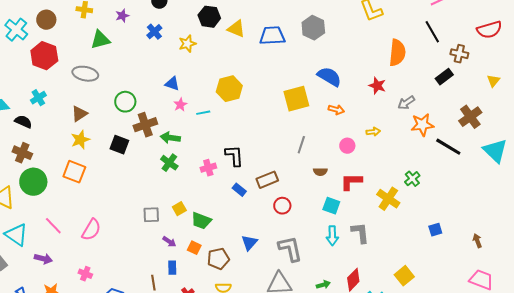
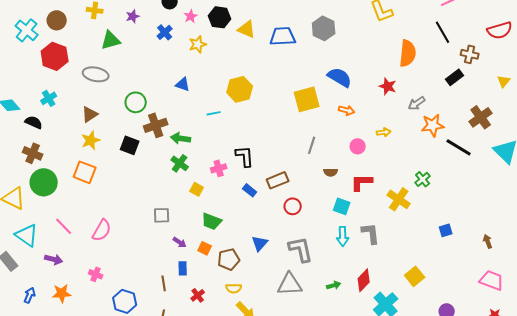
pink star: (180, 105) -> (191, 16), moved
yellow square: (179, 209) -> (197, 189), moved, turned -32

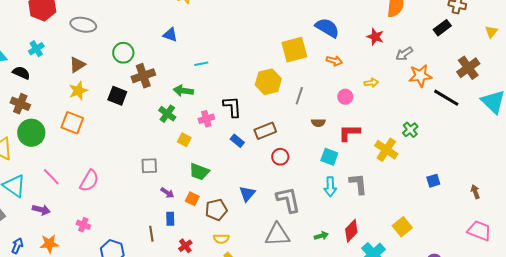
yellow hexagon: (240, 89) -> (268, 82), moved
green arrow: (181, 138) -> (183, 91), moved

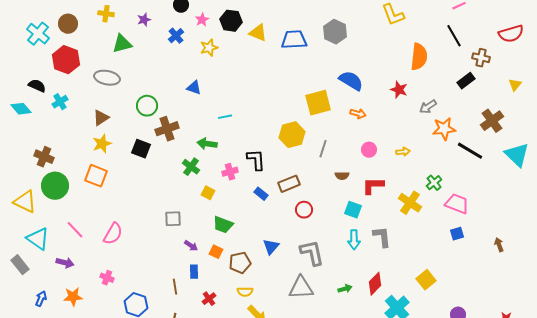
black semicircle: (21, 73) -> (37, 86), moved
yellow arrow: (371, 83) -> (403, 152), moved
pink trapezoid: (479, 231) -> (457, 204), moved

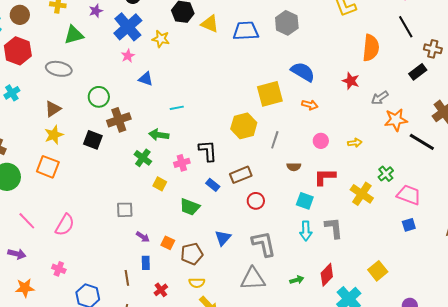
pink star: (202, 20) -> (128, 56), moved
blue cross: (176, 36) -> (128, 27), size x1.8
yellow star: (209, 48) -> (161, 39), turned 30
green trapezoid: (223, 225) -> (190, 207), moved

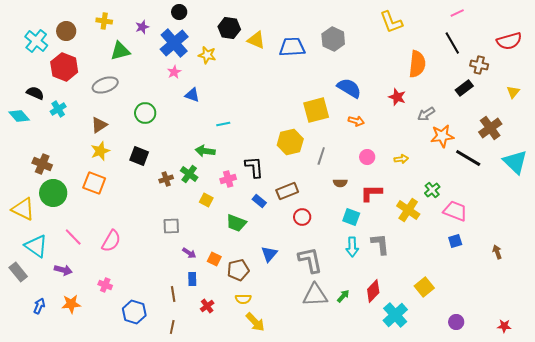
gray ellipse: (59, 69) -> (105, 85), turned -30
brown cross: (119, 120) -> (166, 179), moved, size x0.6
gray triangle: (253, 279) -> (315, 295), moved
green arrow: (297, 280) -> (343, 296), turned -32

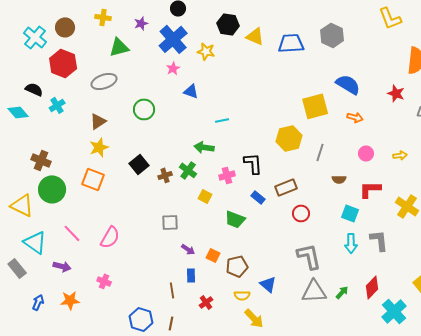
black square: (139, 156) -> (139, 164), moved, turned 30
blue triangle: (269, 254) -> (268, 284), moved, turned -30
blue hexagon: (134, 312) -> (141, 319), moved

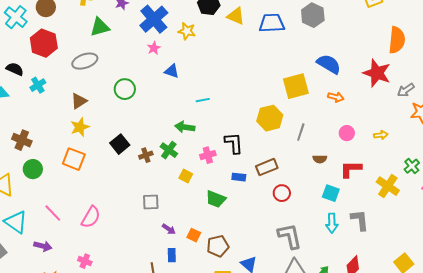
red star: (396, 93) -> (377, 73), size x1.6
green circle: (52, 189) -> (33, 169), size x0.7
blue rectangle: (258, 197) -> (239, 177), turned -32

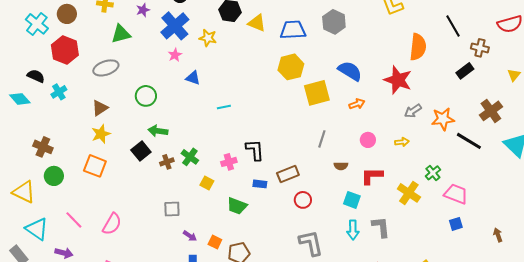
gray arrow: (406, 90) -> (413, 111), moved
orange arrow: (336, 97) -> (357, 104), turned -35
yellow hexagon: (270, 118) -> (291, 67), moved
green arrow: (185, 127) -> (158, 131), moved

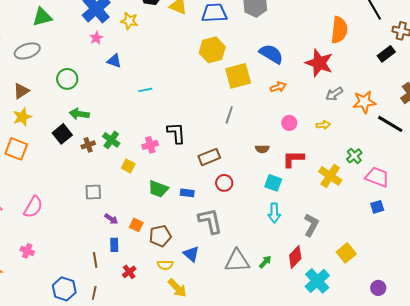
gray line: (322, 139) -> (229, 115), moved
blue rectangle: (260, 184) -> (187, 193), moved
gray L-shape: (381, 227) -> (311, 225), moved, turned 35
gray L-shape: (311, 243) -> (210, 221), moved

